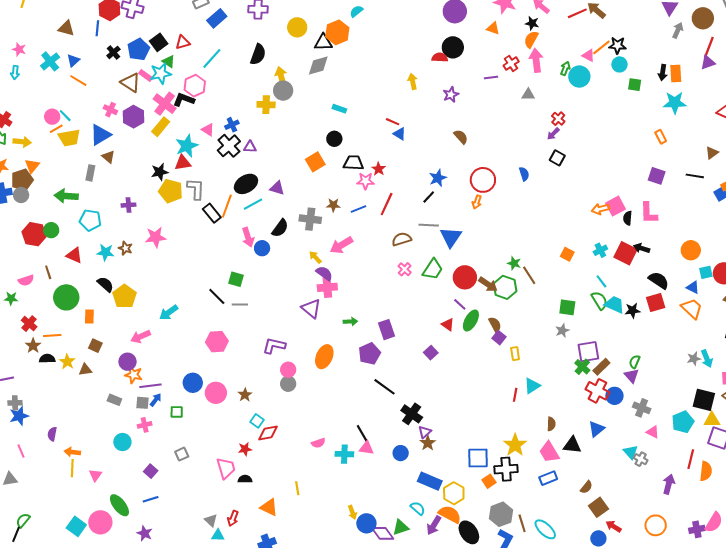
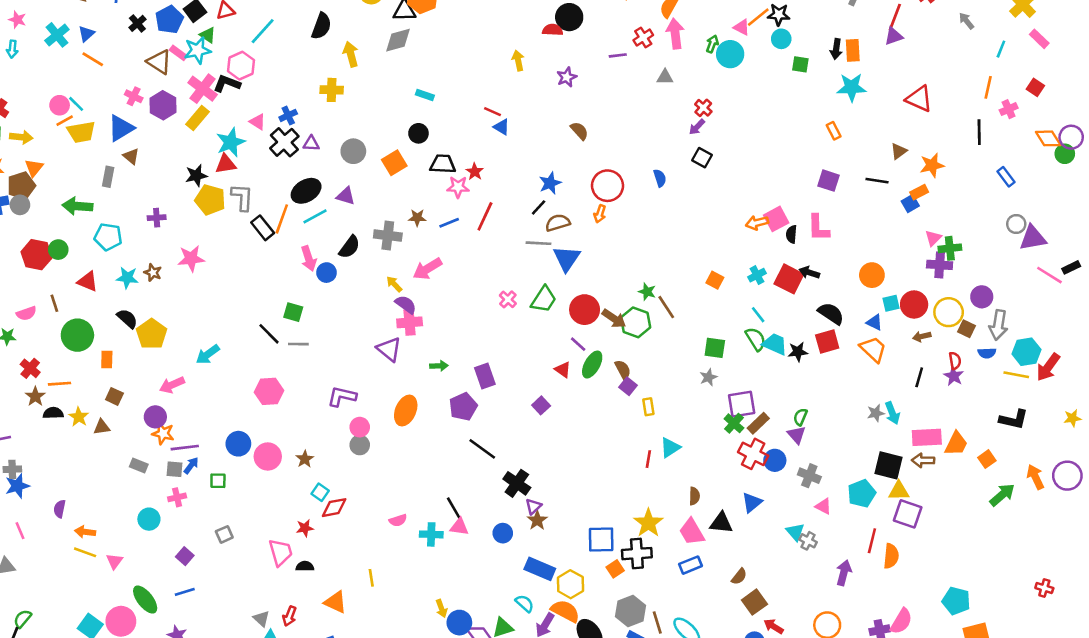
gray circle: (283, 91) -> (353, 151), moved
brown semicircle: (402, 239) -> (558, 223), moved
yellow line: (72, 468) -> (85, 552), turned -72

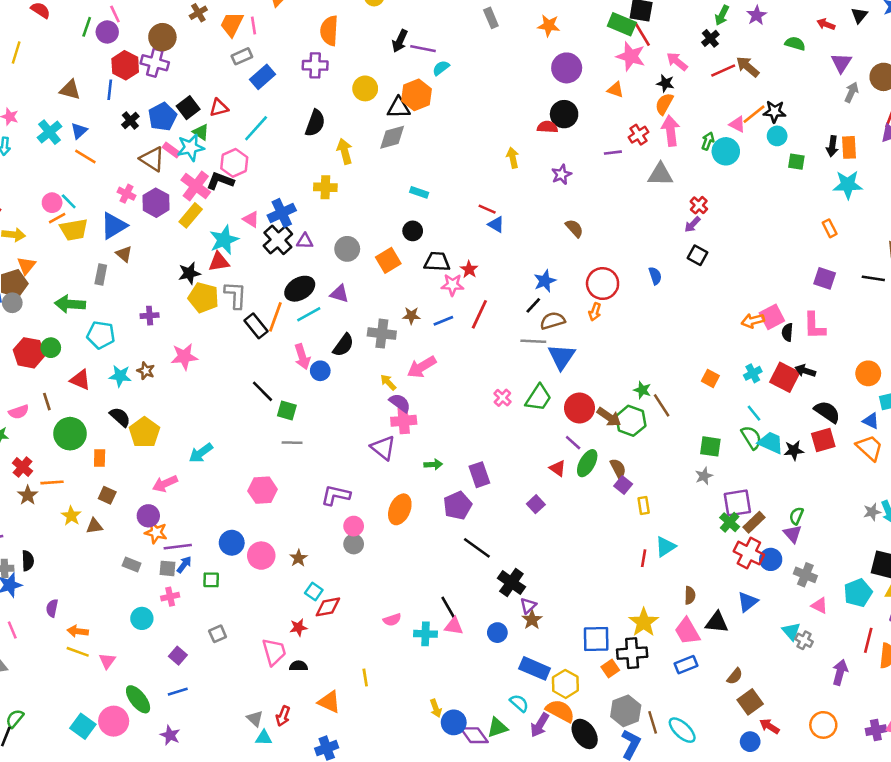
gray triangle: (665, 77) -> (660, 174), size x1.5
blue cross: (288, 115) -> (282, 213), size x1.5
black line: (269, 334) -> (263, 391), moved
black semicircle: (53, 413) -> (28, 561), moved, turned 90

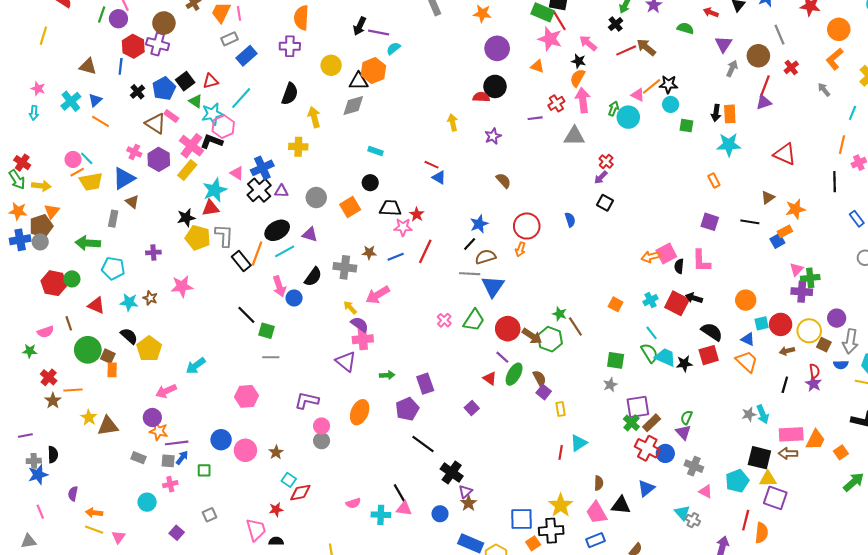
cyan star: (191, 147) -> (213, 114), moved
brown square: (107, 495) -> (108, 356), moved
brown triangle: (94, 526) -> (108, 426), size x1.5

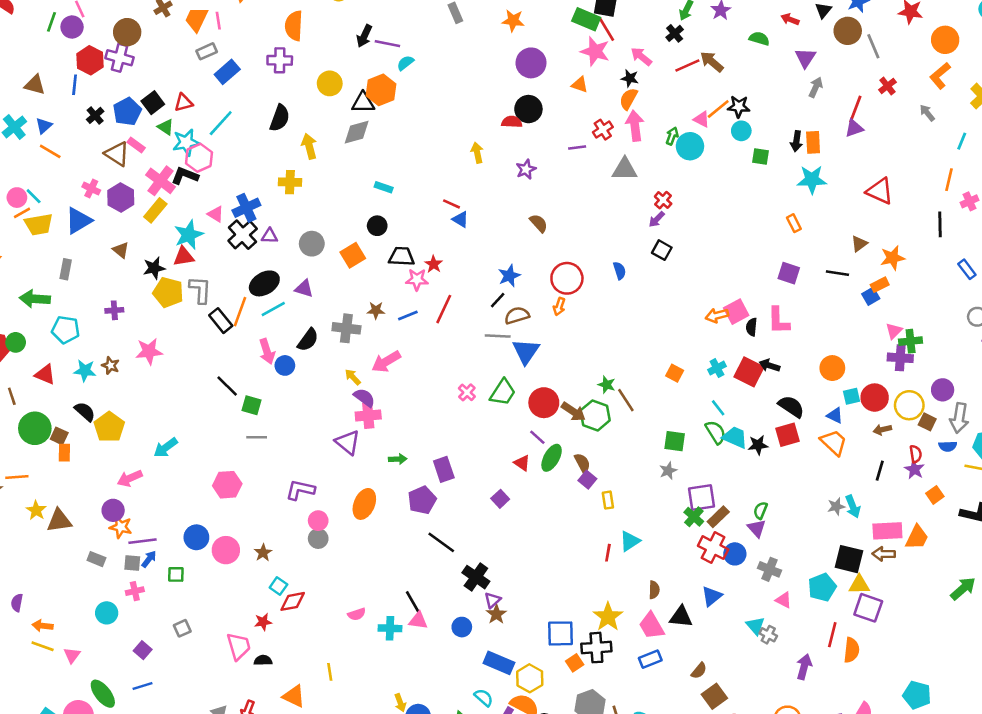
brown circle: (758, 56) -> (848, 31), moved
brown triangle: (132, 202) -> (121, 250), moved
orange square: (841, 452) -> (935, 495), moved

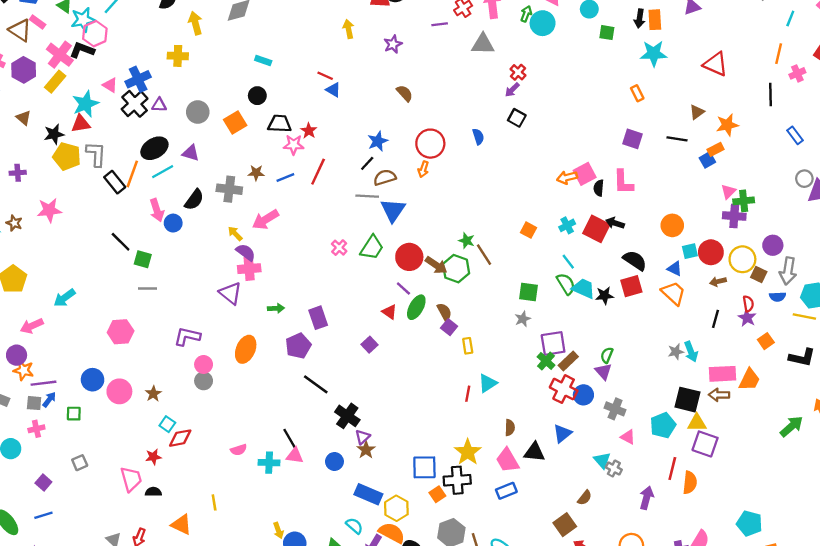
brown semicircle: (699, 671) -> (585, 498), moved

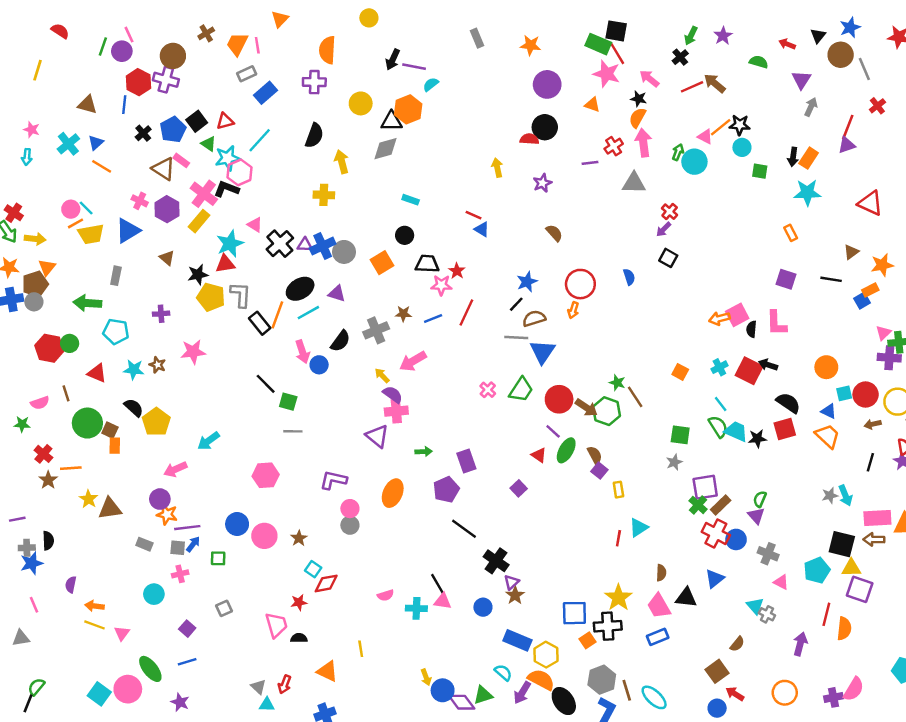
orange rectangle: (655, 20) -> (809, 158), turned 36
blue cross: (138, 79) -> (323, 246), moved
gray cross: (229, 189) -> (376, 330), turned -30

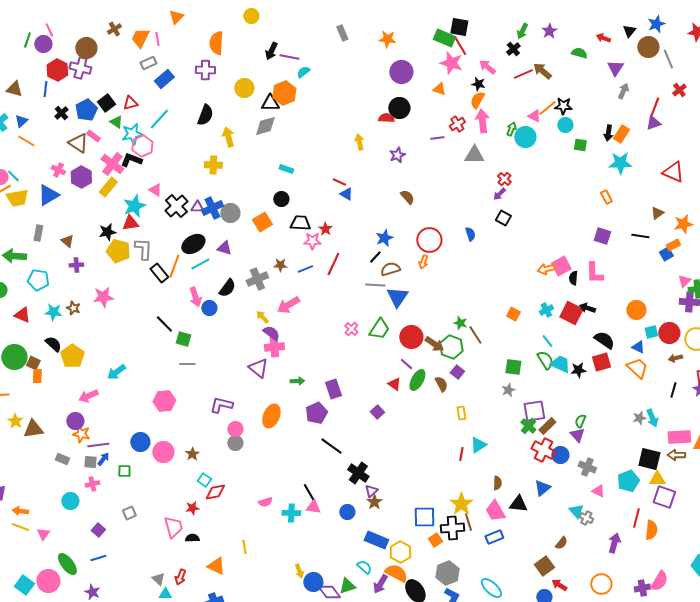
brown triangle: (167, 258) -> (67, 241), moved
purple square: (599, 471) -> (457, 372), moved
brown line: (627, 690) -> (468, 522), moved

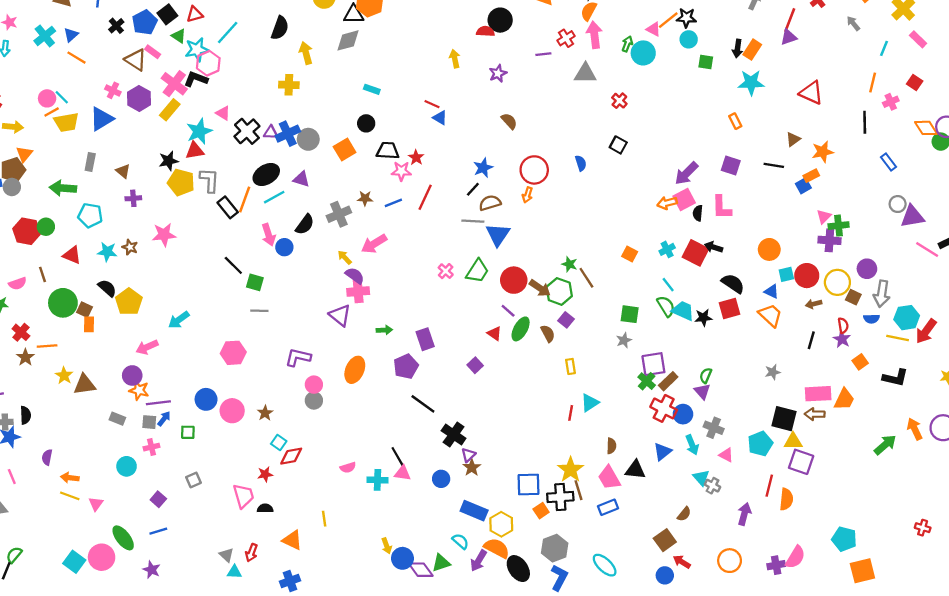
purple arrow: (499, 194) -> (686, 173), moved, size x1.6
cyan arrow: (652, 418) -> (692, 445), moved

